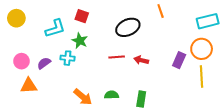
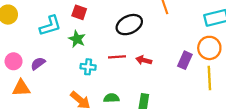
cyan cross: (68, 58) -> (88, 67), moved

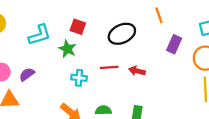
red square: (79, 12) -> (78, 27), moved
purple rectangle: (185, 60) -> (174, 44), moved

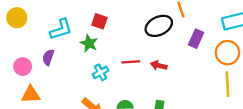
black ellipse: (122, 34) -> (159, 26), moved
purple semicircle: (27, 74) -> (48, 57), moved, turned -35
cyan cross: (79, 78) -> (101, 72), turned -35

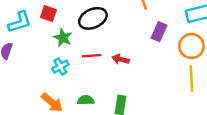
red square: (99, 21) -> (48, 14), moved
black ellipse: (159, 26) -> (93, 18), moved
green star: (89, 43) -> (63, 38), moved

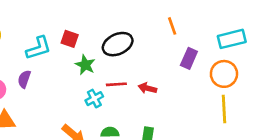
cyan cross: (60, 66) -> (94, 99), moved

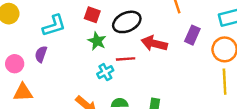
red square: (70, 39) -> (92, 15), moved
red arrow: (147, 88) -> (154, 43), moved, size x1.5

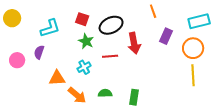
red arrow: (154, 43) -> (134, 43), turned -115
cyan cross: (105, 72) -> (84, 67), moved
orange triangle: (23, 92) -> (57, 78), moved

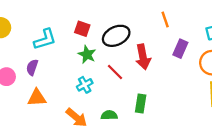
red line: (110, 56) -> (115, 72), turned 49
orange triangle: (57, 78) -> (37, 98), moved
green rectangle: (134, 97) -> (141, 104), moved

